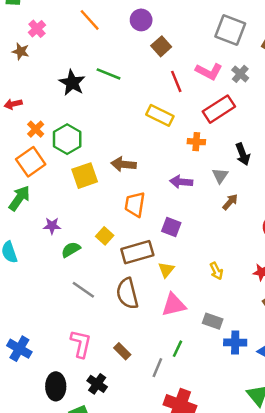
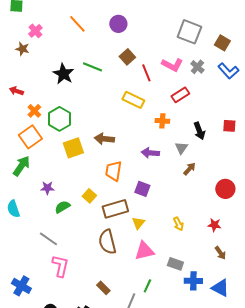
brown square: (161, 46) -> (127, 57), moved
red arrow: (13, 104) -> (16, 91), turned 32
red rectangle: (219, 109) -> (180, 95), size x0.7
gray line: (83, 290) -> (48, 239), moved
pink L-shape: (81, 344) -> (60, 266), moved

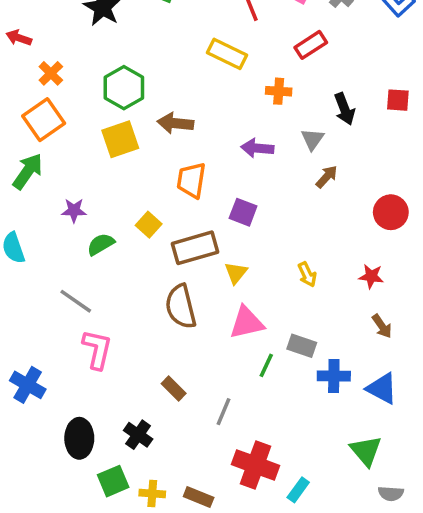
green hexagon: (59, 119) -> (124, 88), moved
green line: (147, 286) -> (266, 365), moved

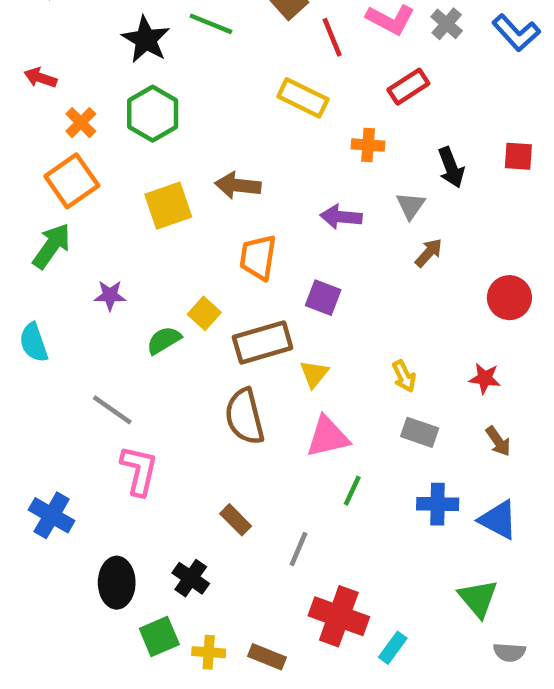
green hexagon: (124, 88) -> (153, 114), moved
green semicircle: (101, 244) -> (164, 340), moved
gray rectangle: (302, 346) -> (420, 432), moved

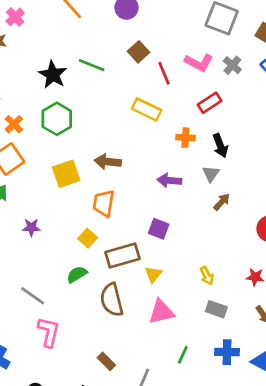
black arrow: (451, 167) -> (220, 146), moved
orange trapezoid: (258, 257) -> (104, 203), moved
green semicircle: (164, 340) -> (77, 274), moved
green line: (352, 491) -> (183, 355), moved

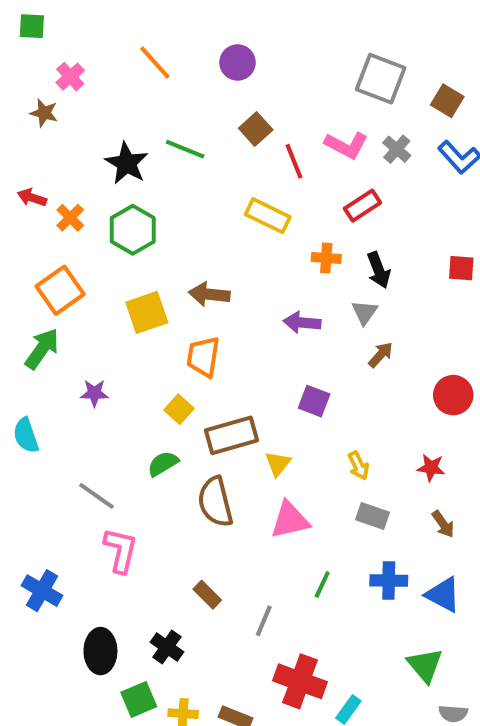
orange cross: (14, 124) -> (70, 218), moved
purple square: (159, 229) -> (314, 401), moved

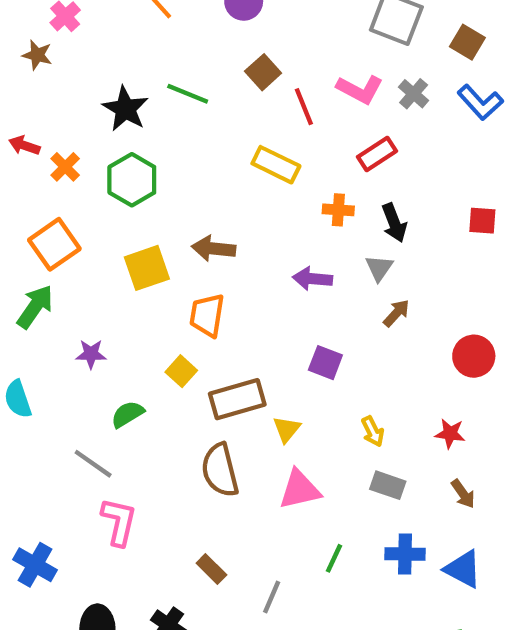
green semicircle: (163, 464) -> (128, 414), moved

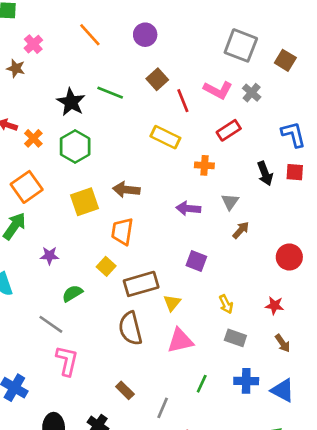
blue L-shape: (480, 102) -> (293, 134), moved, turned -152
black arrow: (394, 223) -> (265, 173), moved

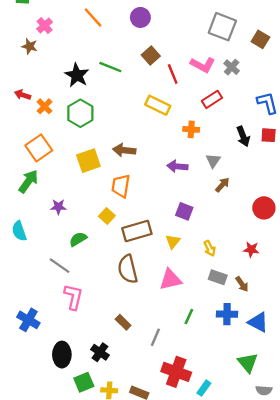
yellow triangle: (172, 303) -> (173, 241), moved
brown arrow: (283, 343) -> (242, 284), moved

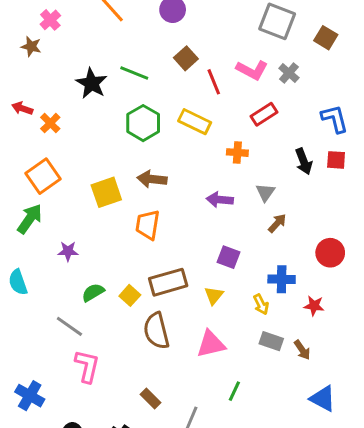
green hexagon: (80, 113) -> (143, 123), moved
yellow square: (107, 216) -> (130, 295), moved
blue cross: (227, 314) -> (282, 279), moved

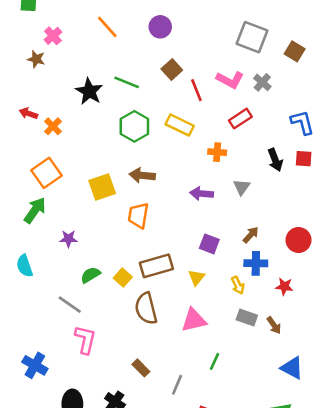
brown arrow: (277, 223) -> (251, 235), moved

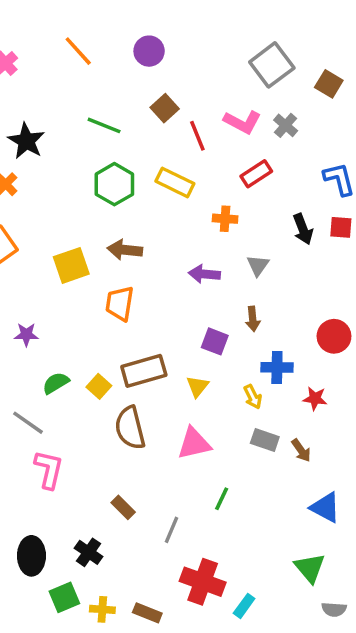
gray square: (252, 37) -> (272, 65), turned 32
black star: (89, 91) -> (26, 141), moved
brown arrow: (251, 235) -> (253, 319), moved, turned 132

